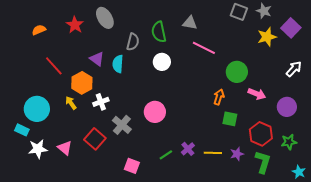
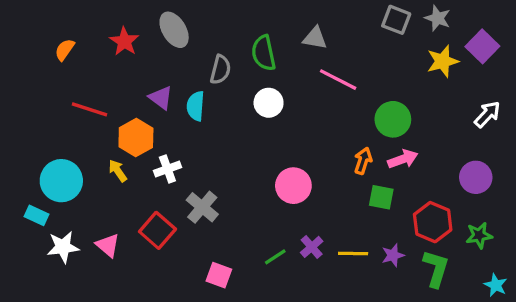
orange semicircle: (39, 30) -> (65, 50), turned -32
red line: (54, 66) -> (90, 109), turned -30
pink arrow: (257, 94) -> (403, 159), moved, turned -42
pink circle: (155, 112) -> (293, 186), moved

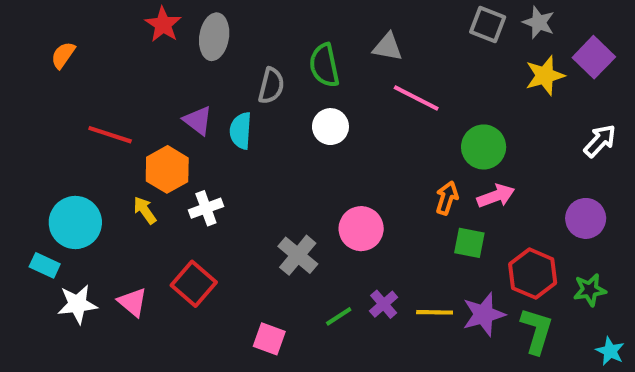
gray ellipse: (174, 30) -> (214, 37), turned 40
red star: (124, 41) -> (163, 24), moved
orange semicircle: (65, 50) -> (63, 55), moved
gray cross: (202, 207) -> (298, 255), moved
purple star: (393, 255) -> (484, 314), size x1.5

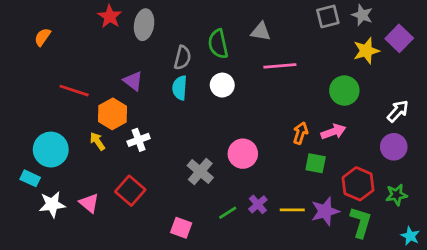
gray square: (488, 24) -> (328, 16), turned -35
pink line: (416, 98) -> (280, 66), turned -32
cyan semicircle: (241, 131) -> (180, 88), moved
white arrow: (600, 141) -> (398, 111), moved
green circle: (484, 147) -> (344, 91), moved

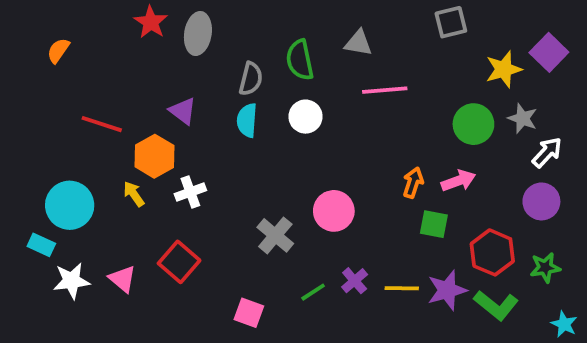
gray star: (362, 15) -> (523, 118), moved
green L-shape: (361, 222) -> (496, 305), turned 112

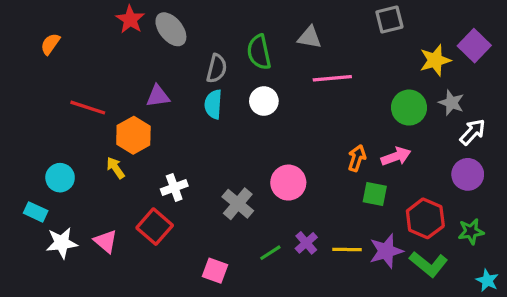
gray ellipse: (198, 34) -> (171, 29), turned -48
purple triangle: (183, 111) -> (158, 96), turned -45
white cross: (190, 192) -> (174, 187), moved
cyan circle: (70, 205) -> (60, 178), size x0.7

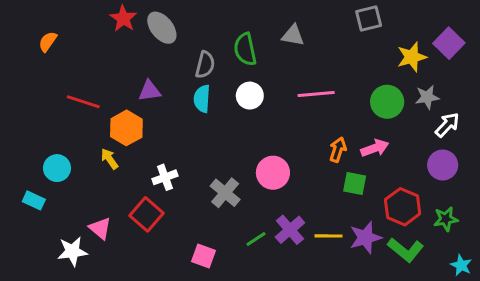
pink line: (332, 78) -> (316, 94), moved
gray star: (451, 103) -> (427, 97), turned -30
white star: (62, 243) -> (72, 251), moved
purple cross: (306, 243) -> (290, 230), size x1.4

